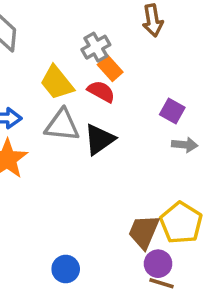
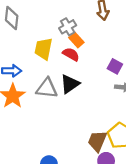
yellow trapezoid: (57, 83) -> (43, 49), turned 50
gray triangle: (62, 125) -> (47, 88), moved

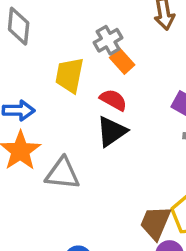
red semicircle: (71, 54) -> (113, 100), moved
gray triangle: (47, 88) -> (62, 174), moved

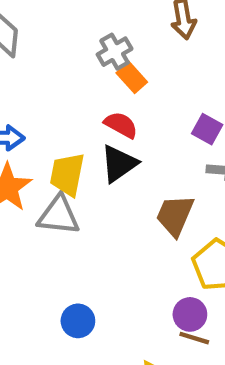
yellow trapezoid: (69, 75) -> (67, 174), moved
brown trapezoid: (155, 223) -> (175, 215), moved

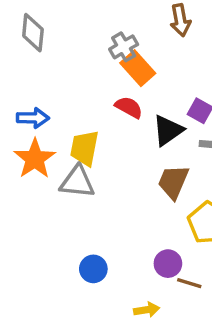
orange rectangle: (132, 77) -> (138, 68), size x1.4
black triangle: (119, 164) -> (168, 130), moved
purple circle: (190, 314) -> (168, 264), moved

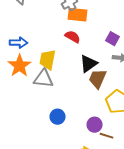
orange rectangle: (138, 68) -> (78, 15), turned -42
black triangle: (168, 130) -> (89, 64), moved
blue circle: (93, 269) -> (58, 117), moved

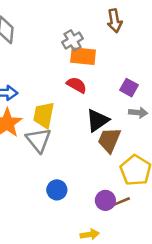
gray triangle: (44, 79) -> (38, 140), turned 45
brown line: (107, 136) -> (121, 202), moved, turned -40

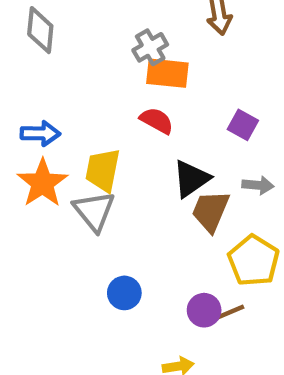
gray arrow: (138, 113) -> (258, 185), moved

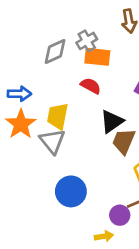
gray diamond: (40, 30) -> (55, 51), moved, turned 60
blue circle: (124, 293) -> (71, 191), size x1.5
purple circle: (204, 310) -> (120, 215), moved

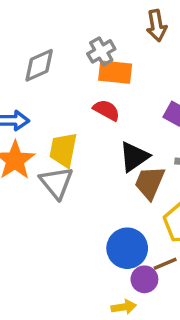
gray diamond: (55, 51) -> (39, 65), moved
blue circle: (71, 191) -> (127, 248), moved

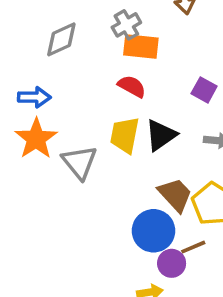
yellow trapezoid: (63, 150) -> (125, 135), moved
brown trapezoid: (150, 183) -> (175, 195), moved, turned 114

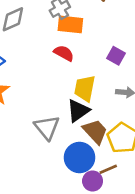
yellow trapezoid: (125, 135) -> (85, 88), moved
black triangle: (161, 135) -> (78, 111), moved
gray triangle: (79, 162) -> (47, 128), moved

